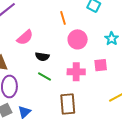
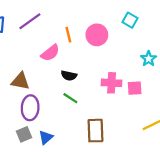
orange line: (63, 18) -> (68, 35), moved
pink circle: (78, 39) -> (97, 35), moved
pink cross: (76, 72) -> (112, 83), moved

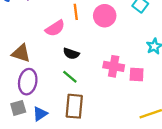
brown rectangle: (95, 131) -> (74, 106), moved

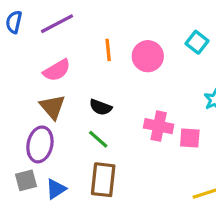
pink semicircle: (55, 28) -> (57, 70), moved
brown triangle: (21, 53) -> (52, 107), moved, turned 30

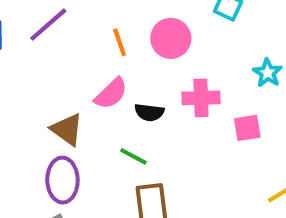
pink semicircle: (57, 70) -> (111, 93), moved
black semicircle: (101, 107) -> (149, 112), moved
pink cross: (159, 126) -> (201, 98), moved

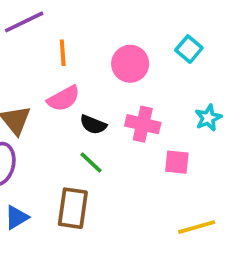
orange line: (120, 42) -> (63, 53), moved
green line: (133, 156) -> (91, 162), moved

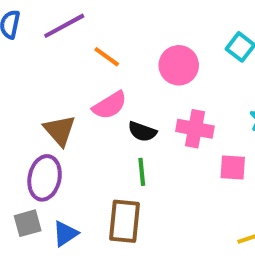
orange line: (63, 53) -> (107, 57), turned -48
green line: (91, 162) -> (142, 172), turned 44

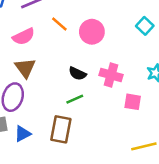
pink circle: (179, 65) -> (92, 32), moved
pink semicircle: (110, 105) -> (24, 37), moved
green line: (142, 172) -> (75, 99), turned 66

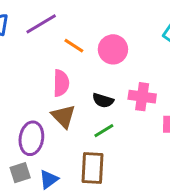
pink semicircle: (24, 37) -> (61, 83), moved, turned -55
brown triangle: (25, 68) -> (63, 116), moved

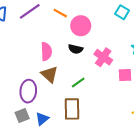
orange line: (74, 46) -> (60, 13), moved
pink cross: (142, 97) -> (103, 57), turned 30
black semicircle: (103, 100) -> (76, 49), moved

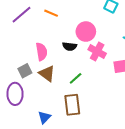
pink circle: (81, 26) -> (86, 32), moved
purple ellipse: (28, 91) -> (15, 94), moved
gray square: (22, 115) -> (25, 71), moved

